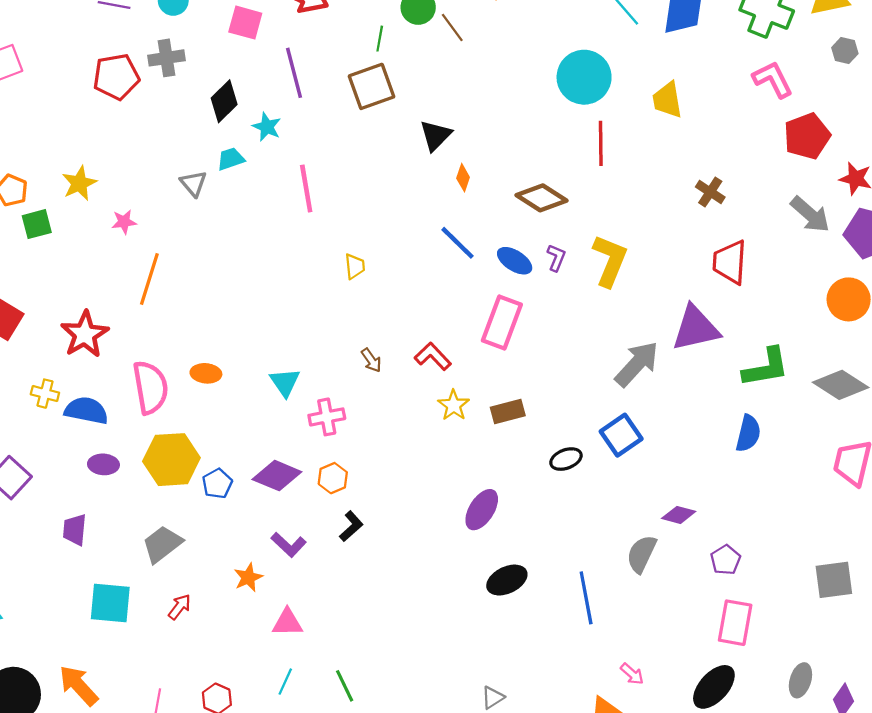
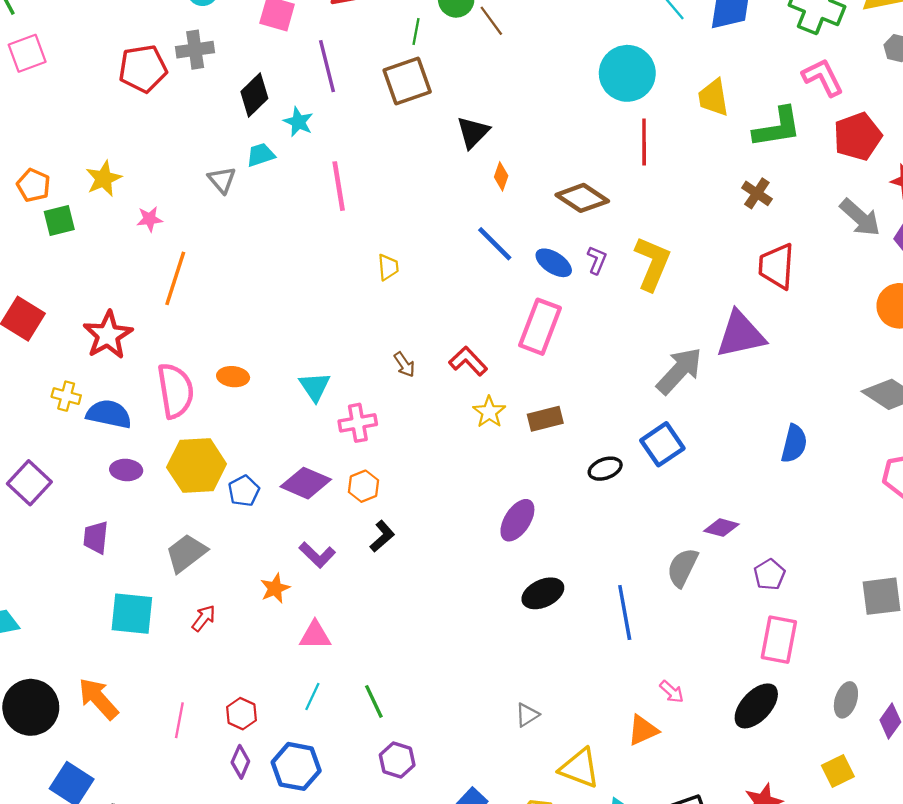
green L-shape: (766, 367) -> (777, 127), moved

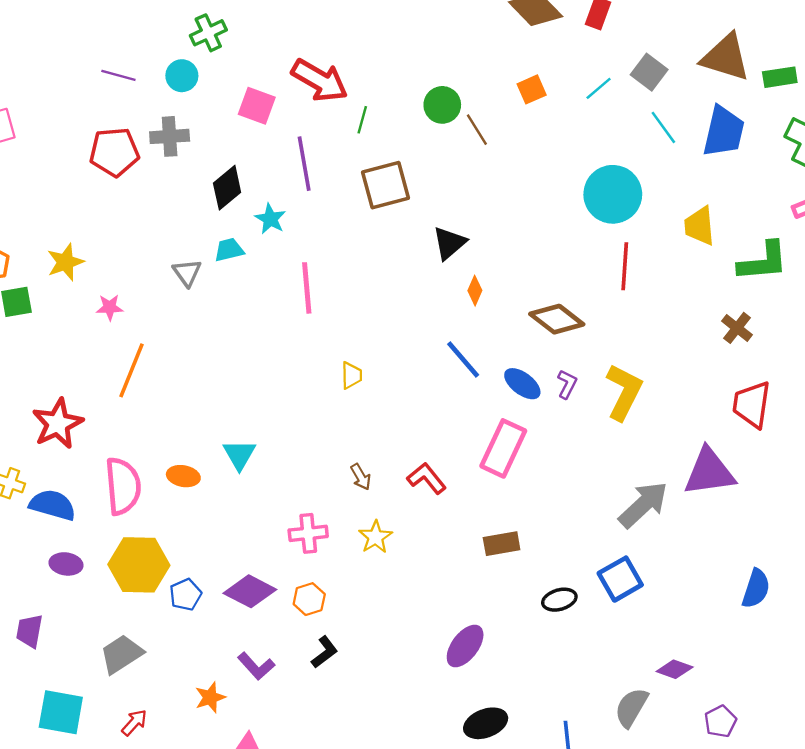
green line: (416, 32) -> (362, 120), moved
cyan triangle: (315, 387) -> (239, 455), moved
yellow star: (489, 412) -> (375, 537), moved

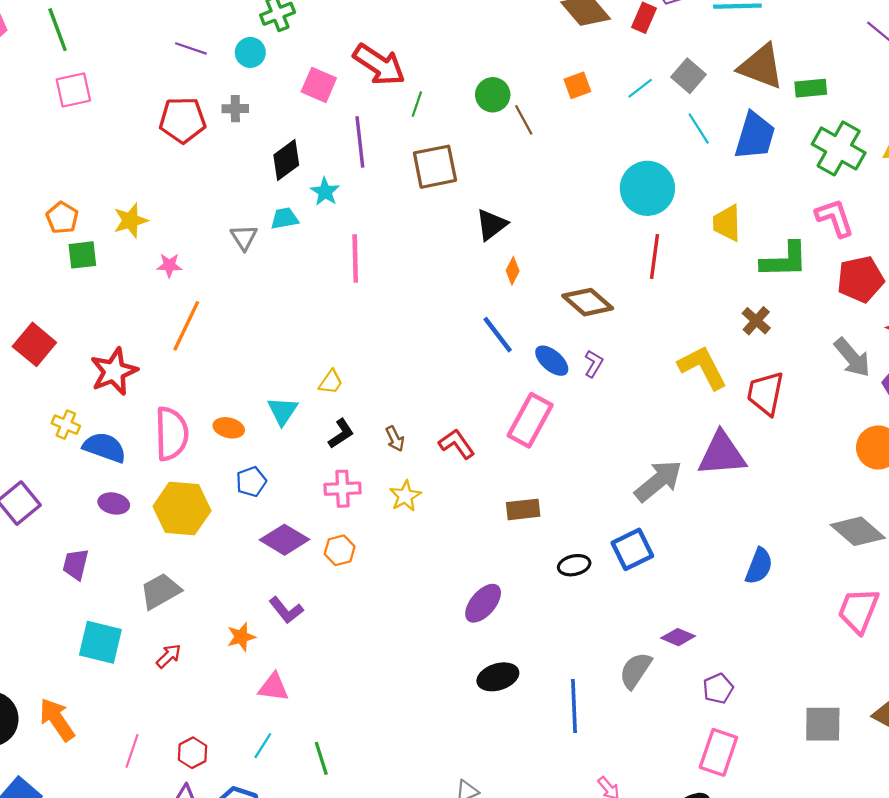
gray cross: (170, 136) -> (235, 109), size x0.7
yellow trapezoid: (351, 375) -> (331, 382), moved, turned 32
yellow L-shape: (624, 392) -> (703, 367), moved, turned -58
blue pentagon: (186, 595) -> (251, 482), moved
black L-shape: (325, 652) -> (341, 434), moved

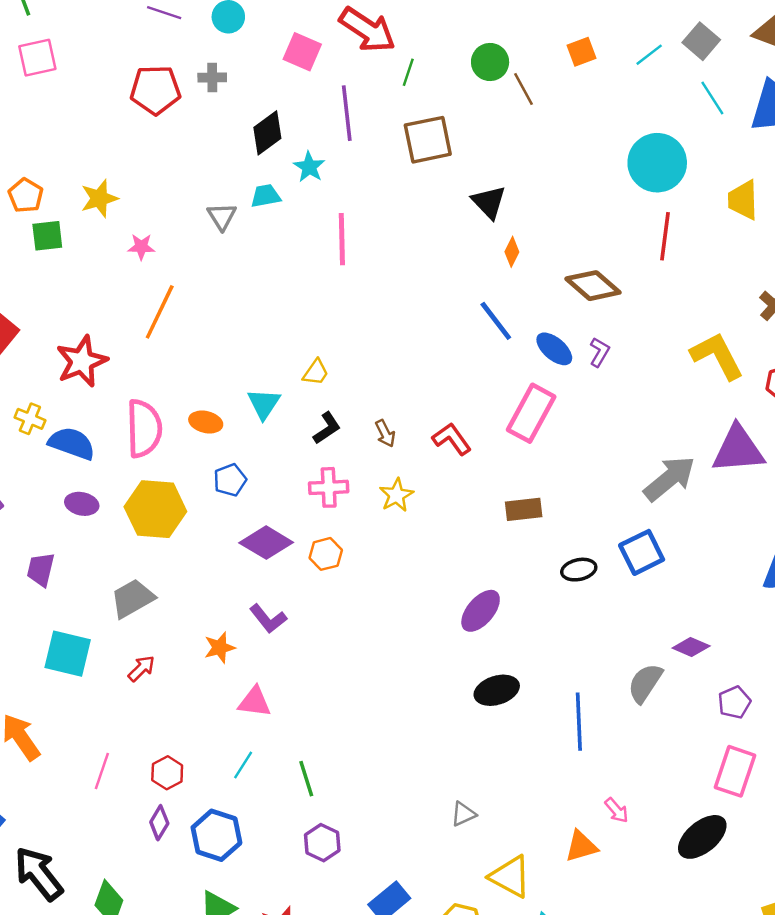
black triangle: (491, 225) -> (489, 202), turned -36

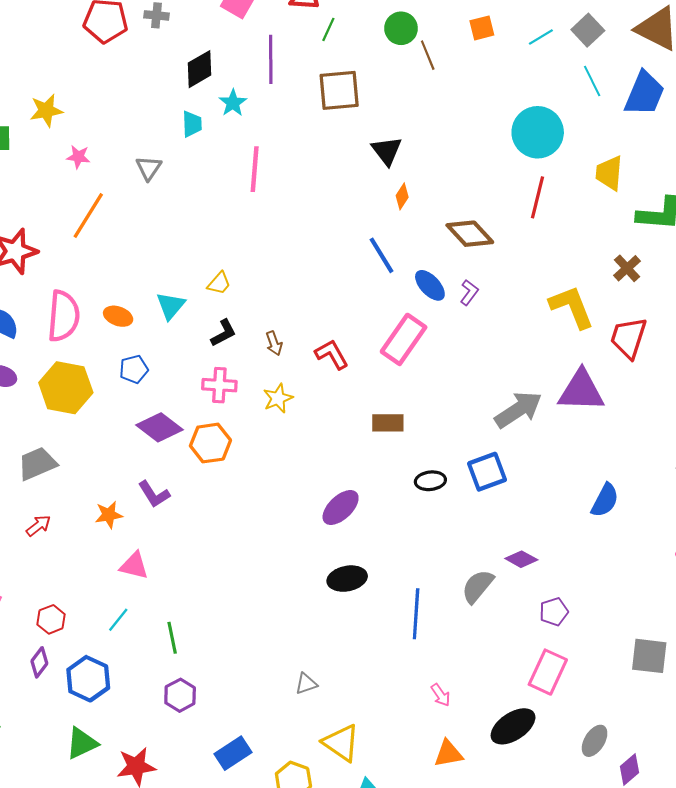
cyan trapezoid: (266, 196) -> (192, 124), turned 92
gray triangle: (222, 216) -> (149, 168), moved
orange hexagon: (326, 554) -> (210, 443), size x1.4
orange triangle: (581, 846) -> (448, 754), moved

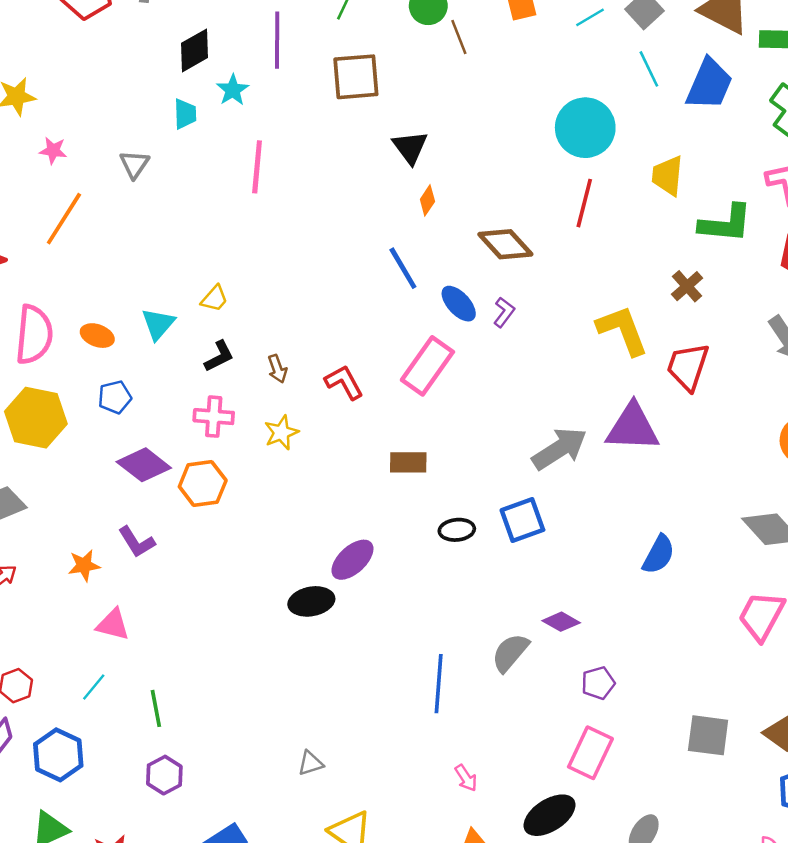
black ellipse: (347, 579) -> (311, 601), moved

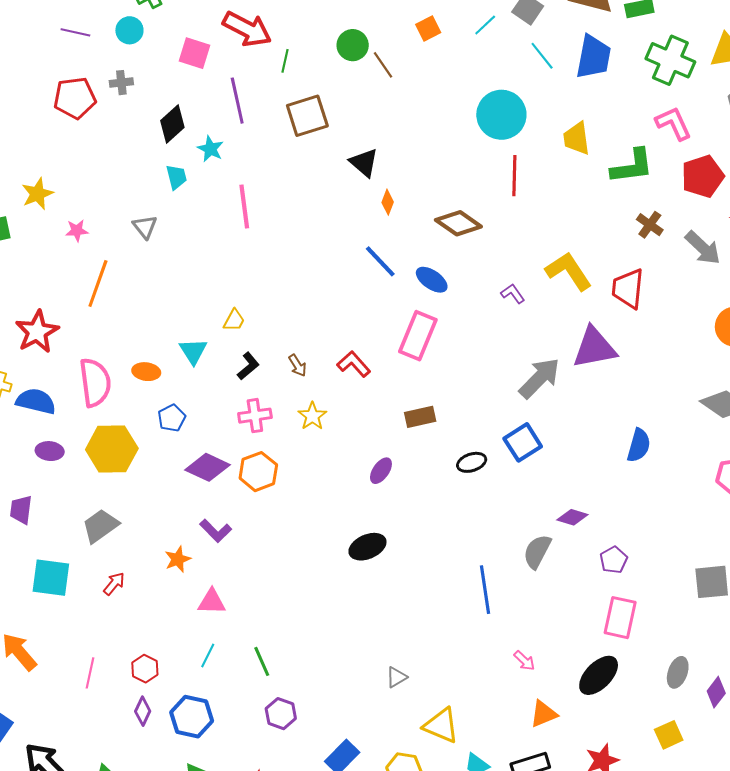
brown cross: (687, 286) -> (650, 225), moved
purple L-shape: (504, 312) -> (513, 294), moved, turned -60
purple ellipse: (352, 560) -> (381, 471), moved, size x0.7

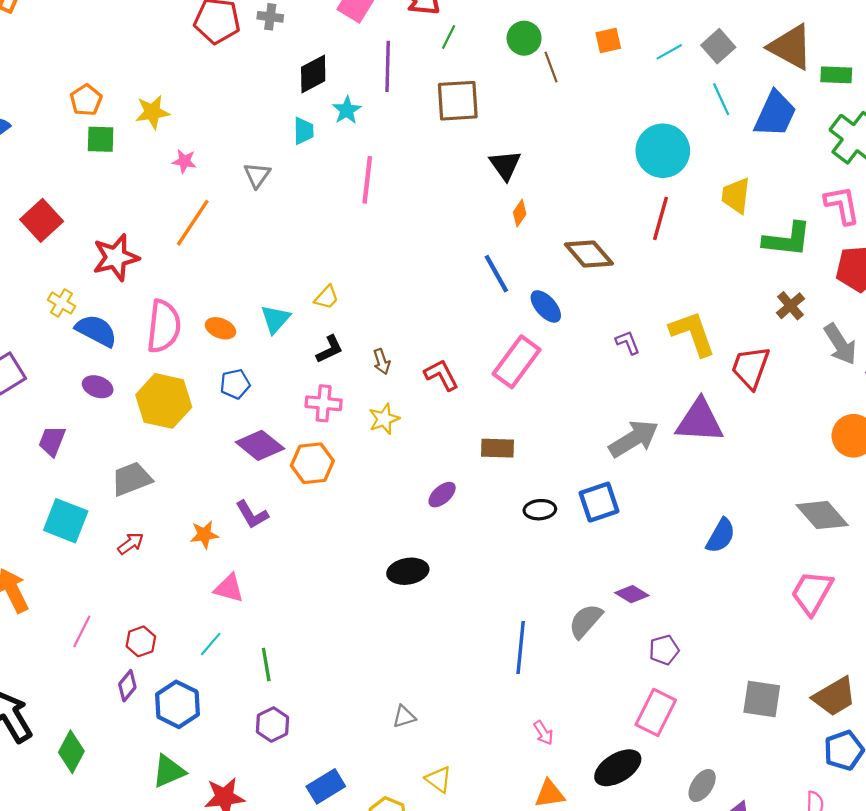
yellow triangle: (441, 725) -> (439, 779), size x0.7

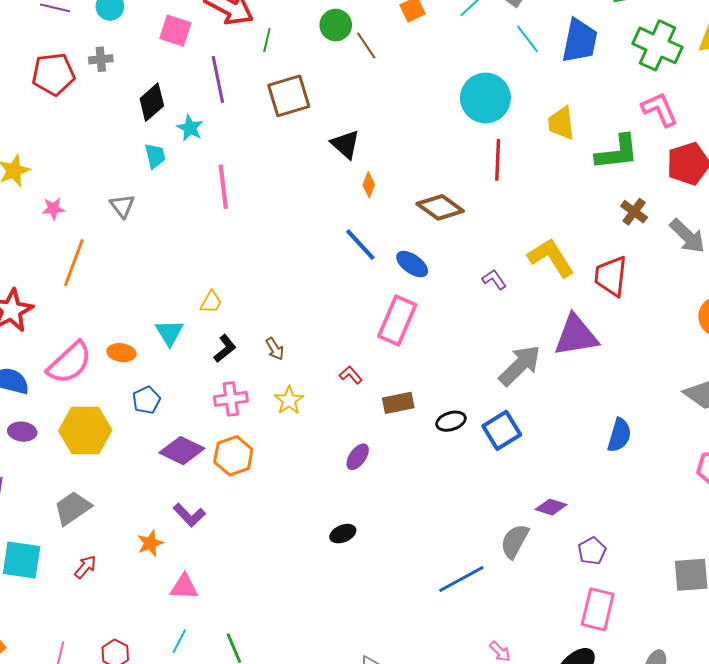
pink semicircle: (164, 326) -> (69, 363), turned 54
red L-shape: (441, 375) -> (351, 375), moved, size x0.7
black ellipse: (540, 510) -> (451, 421), moved
black ellipse: (408, 571) -> (343, 534), size x0.7
blue line: (521, 648) -> (461, 579), turned 69

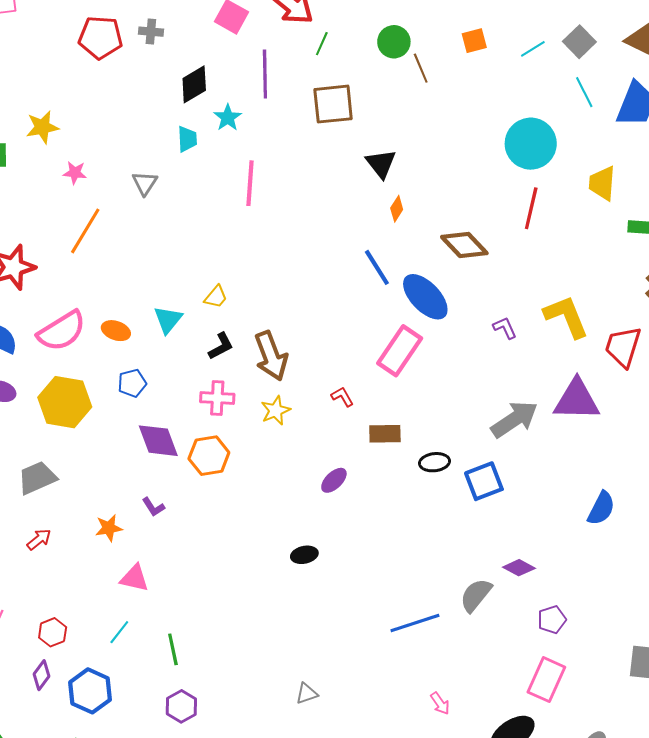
blue ellipse: (412, 264) -> (425, 297), size x1.5
brown arrow: (275, 349) -> (271, 356), size x2.0
purple diamond: (182, 451) -> (158, 441), turned 33
purple L-shape: (189, 515) -> (153, 507), size x0.7

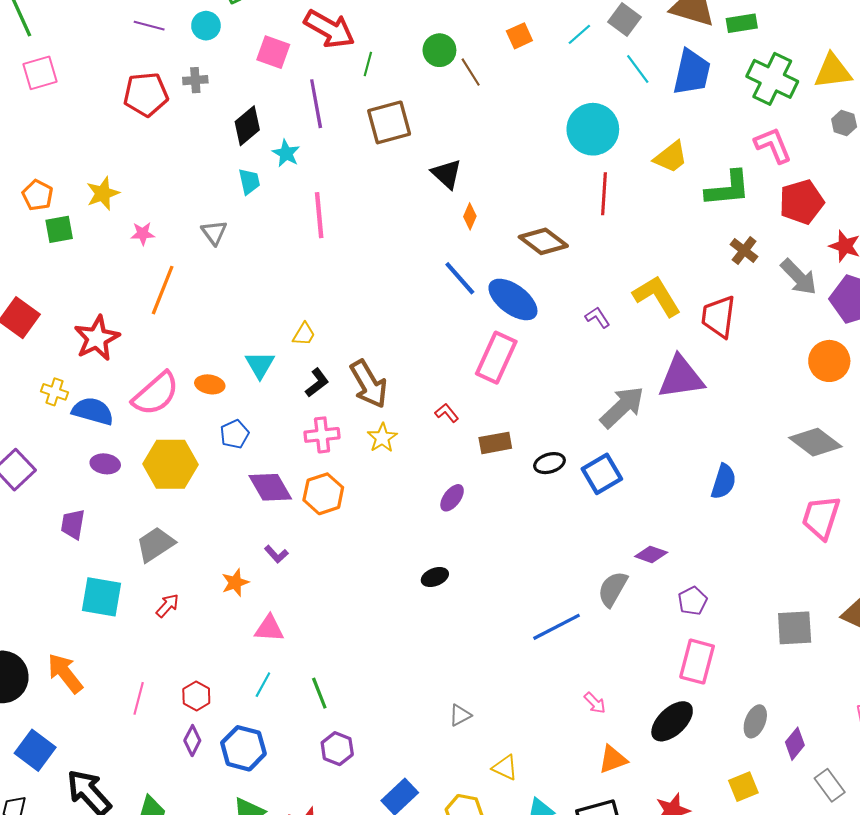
yellow trapezoid: (602, 183) -> (671, 157), turned -123

